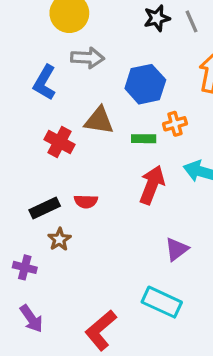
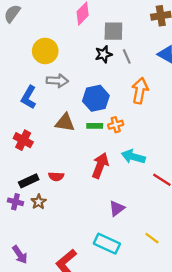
green rectangle: (144, 139) -> (95, 126), moved
red cross: (59, 142) -> (23, 140), moved
purple cross: (25, 267) -> (15, 202), moved

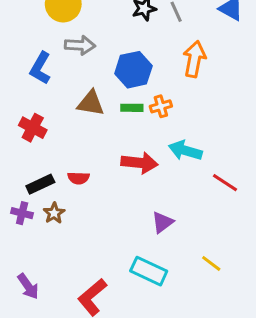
red arrow: (100, 165) -> (140, 163), turned 75

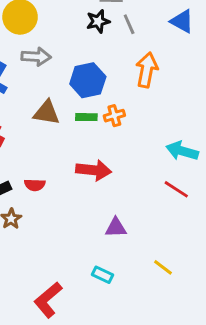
cyan arrow: (185, 151) -> (182, 151), moved
purple triangle: (162, 222) -> (116, 228), turned 35
cyan rectangle: (149, 271) -> (103, 275), size x0.6

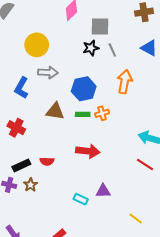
cyan rectangle: (103, 275) -> (81, 199), moved

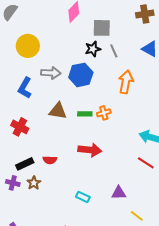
yellow circle: (37, 45) -> (28, 46), moved
blue hexagon: (84, 89) -> (81, 75), moved
purple triangle: (103, 191) -> (119, 193), moved

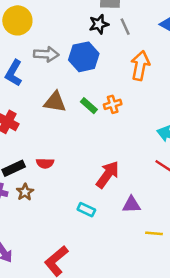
green rectangle: (85, 114) -> (89, 106), turned 40
red arrow: (90, 150) -> (108, 175), moved, turned -60
yellow line: (137, 216) -> (154, 233), turned -32

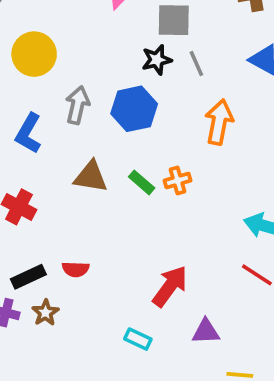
gray arrow: (46, 54) -> (77, 105), turned -80

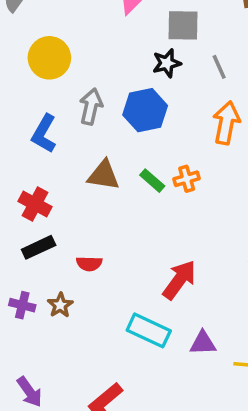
gray line: (196, 64) -> (219, 67), moved
black rectangle: (28, 277) -> (39, 247), moved
purple triangle: (206, 332) -> (203, 343), moved
cyan rectangle: (138, 339) -> (149, 330), size x1.6

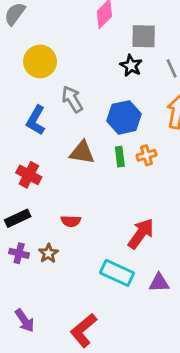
black star: (167, 63) -> (131, 66), turned -30
gray arrow: (91, 107) -> (72, 99), turned -44
blue hexagon: (145, 110) -> (124, 117), moved
green rectangle: (152, 181) -> (120, 157), turned 42
black rectangle: (39, 247) -> (18, 218), moved

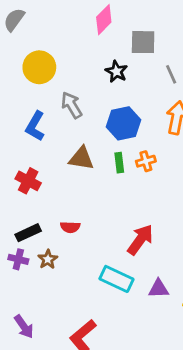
black star: (131, 66) -> (116, 71), moved
black rectangle: (18, 218) -> (28, 233), moved

